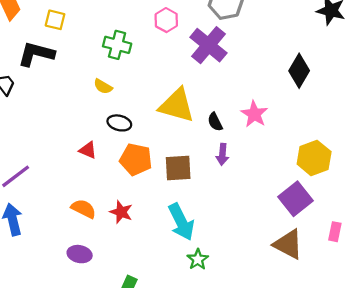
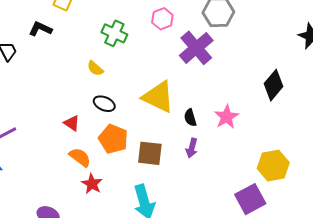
black L-shape: (36, 54) -> (40, 29), size x0.7
orange semicircle: (84, 209) -> (80, 157), moved

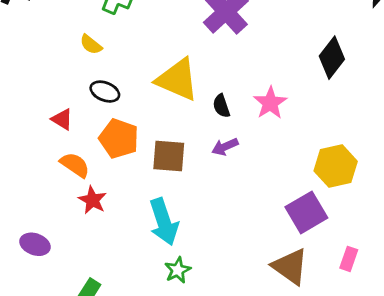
purple arrow: (192, 148) -> (225, 147), turned 54

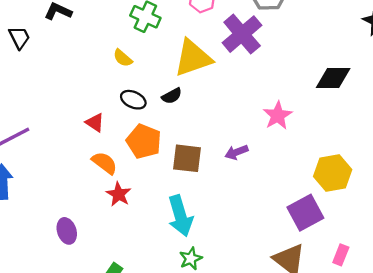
black diamond: (332, 58) -> (333, 78), turned 51
yellow triangle: (177, 80) -> (193, 58), moved, turned -45
black semicircle: (221, 106) -> (172, 96), moved, turned -102
purple ellipse: (35, 244) -> (67, 231), turned 50

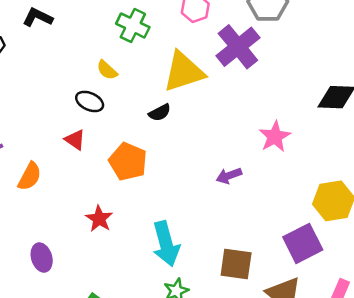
black ellipse: (133, 100) -> (90, 101), moved
brown square: (187, 158) -> (236, 264), moved
orange semicircle: (104, 163) -> (30, 176), moved, turned 80

